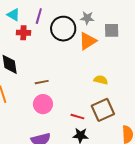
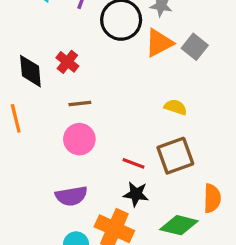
gray square: (112, 30) -> (195, 47), moved, turned 35
red cross: (23, 33) -> (67, 62), moved, turned 32

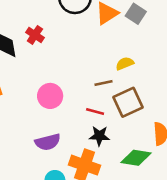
brown line: (80, 104) -> (103, 83), moved
yellow semicircle: (175, 107) -> (125, 63), turned -36

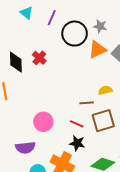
pink circle: (50, 96) -> (43, 122), moved
purple semicircle: (48, 142) -> (25, 148), moved

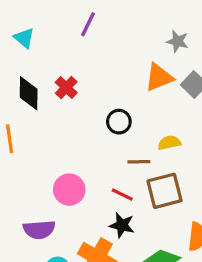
cyan triangle: (27, 13) -> (24, 38), moved
gray star: (100, 26) -> (177, 41), moved
black circle: (75, 34) -> (119, 122), moved, size x0.6

